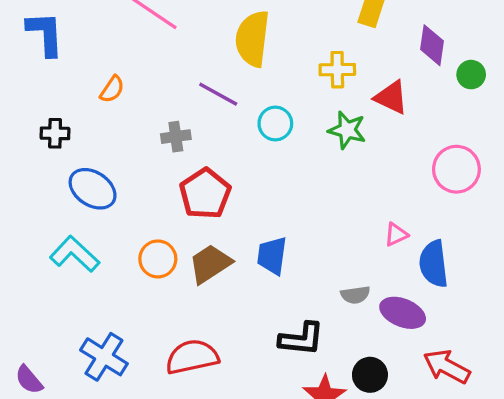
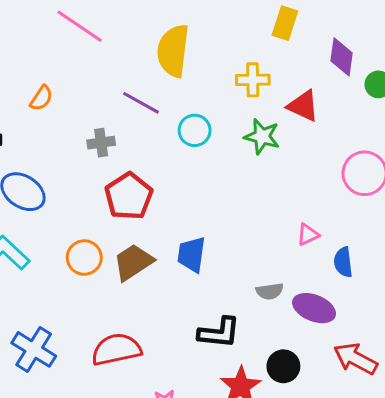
blue semicircle: (434, 264) -> (343, 262), size x0.7

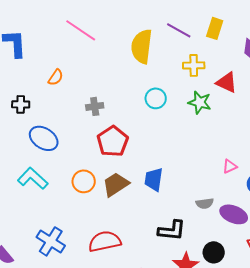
purple line: (141, 103) -> (179, 30), moved

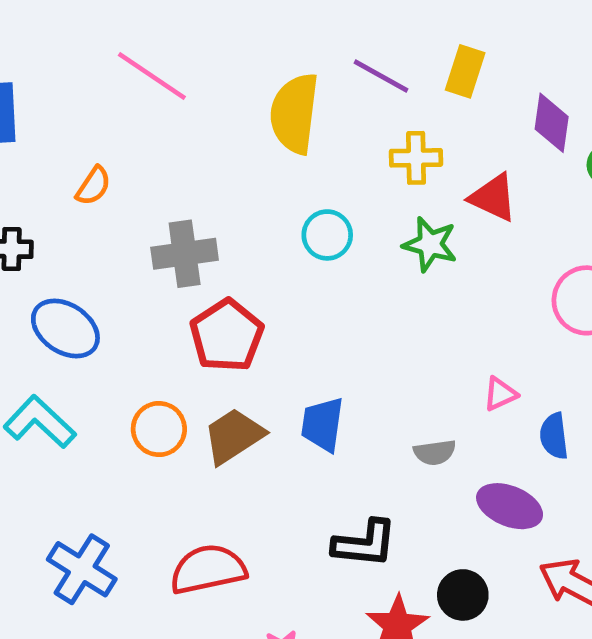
gray cross: (95, 106) -> (185, 254), size x1.5
gray semicircle: (205, 203) -> (435, 452), moved

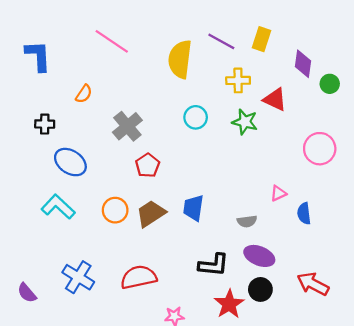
gray cross: (185, 254) -> (127, 126), turned -32
red pentagon: (227, 335) -> (148, 165), size x0.7
purple ellipse: (510, 506) -> (259, 256), moved

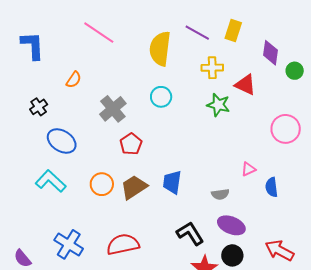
cyan circle: (196, 117) -> (161, 97), moved
black cross: (45, 124) -> (39, 107), turned -36
black L-shape: (213, 265) -> (190, 233), turned -128

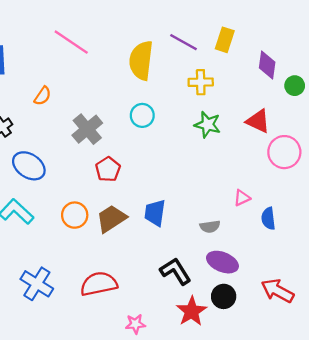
red triangle: (245, 85) -> (258, 121), moved

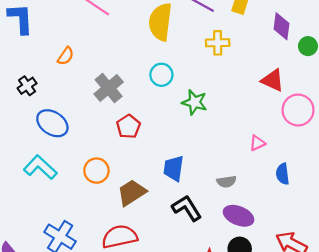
green star: (208, 125) -> (194, 102), moved
pink triangle: (242, 198) -> (257, 143), moved
brown trapezoid: (111, 219) -> (132, 193), moved
black L-shape: (175, 271) -> (187, 208), moved

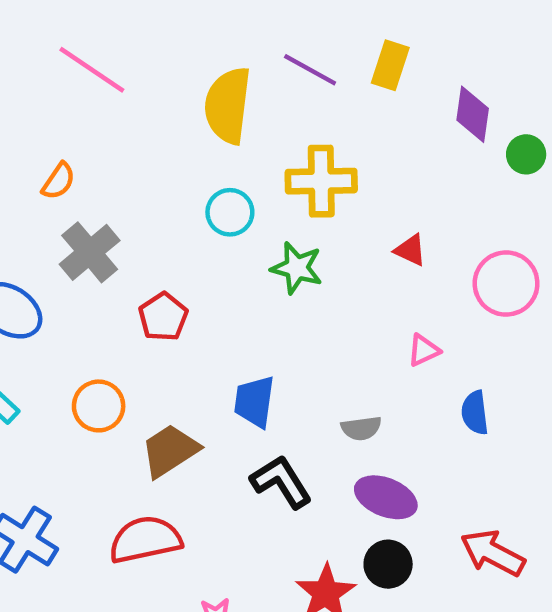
yellow cross: (218, 43) -> (321, 181), moved, size x1.4
orange semicircle: (66, 56) -> (58, 181), moved
red triangle: (273, 80) -> (410, 250), moved, size x0.7
gray cross: (109, 88) -> (90, 252), moved

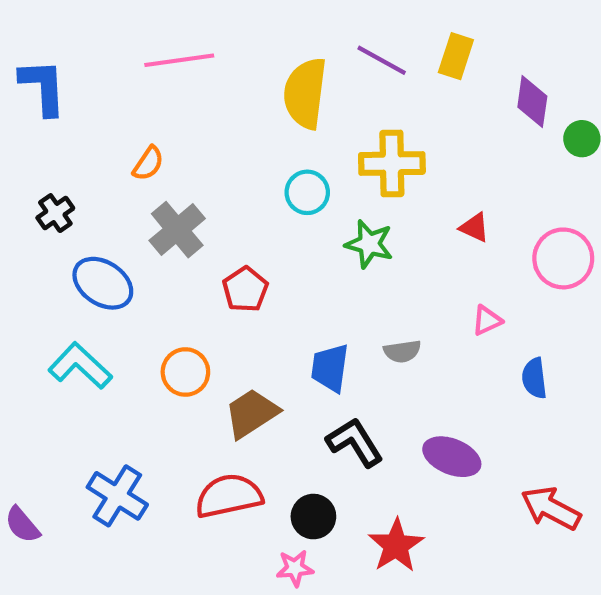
pink line: (92, 70) -> (179, 60), turned -42
gray semicircle: (361, 428) -> (402, 351), moved
black circle: (388, 564) -> (313, 517), moved

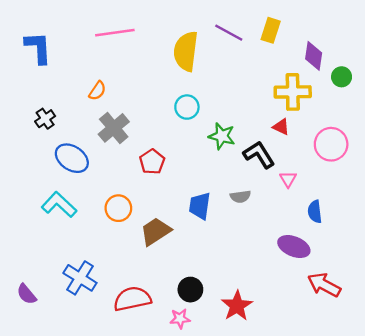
yellow cross: (392, 163) -> (293, 92), moved
pink triangle: (487, 320) -> (288, 179), turned -36
black L-shape: (355, 442) -> (259, 155), moved
purple ellipse: (452, 457) -> (294, 247), moved
red semicircle: (229, 496) -> (132, 299), moved

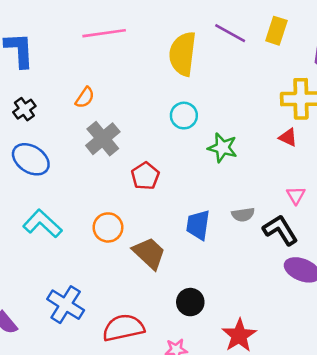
black cross: (45, 119) -> (24, 109), moved
black L-shape: (259, 155) -> (280, 230), moved
blue ellipse: (72, 158) -> (31, 159), moved
brown trapezoid: (156, 231) -> (149, 253), turned 76
black circle: (190, 290) -> (190, 302), moved

